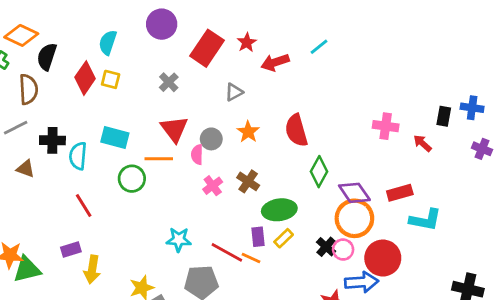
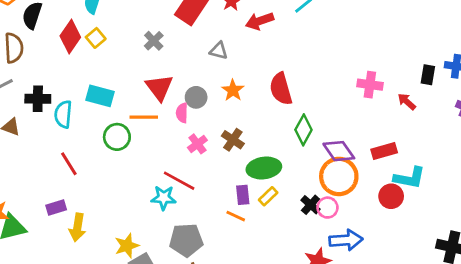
yellow square: (111, 79) -> (96, 38), turned 36
gray triangle: (234, 92) -> (219, 51), turned 42
red line: (227, 252) -> (179, 181), moved
red circle: (383, 258) -> (391, 196), moved, size x0.7

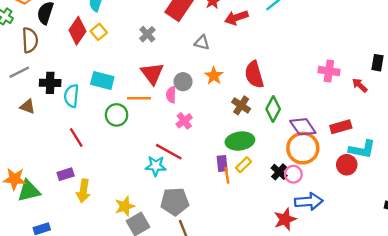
brown cross: (233, 140) -> (241, 105), moved
orange line: (236, 216) -> (227, 175), moved, turned 56

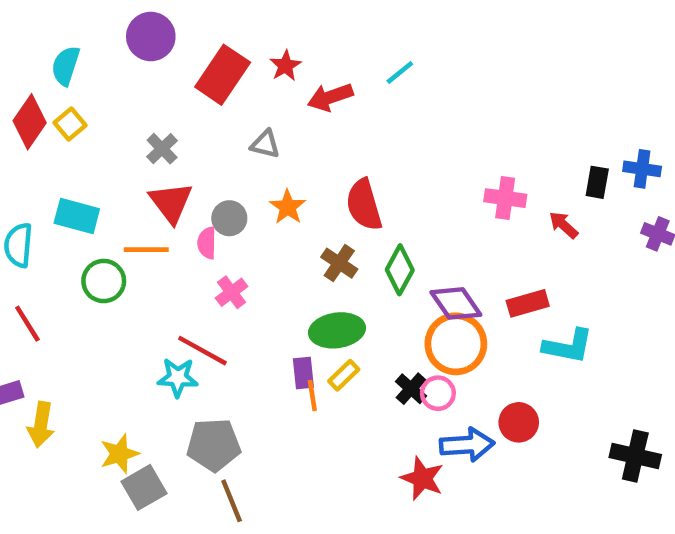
gray cross: (147, 34) -> (162, 149), moved
red circle: (347, 165) -> (519, 422), moved
red star: (285, 219) -> (422, 478), turned -30

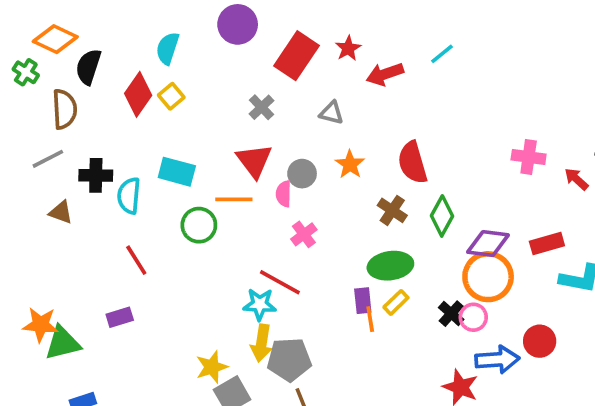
gray cross: (162, 149) -> (262, 107), moved
purple diamond: (456, 303) -> (488, 244), turned -48
yellow arrow: (41, 425) -> (262, 343), moved

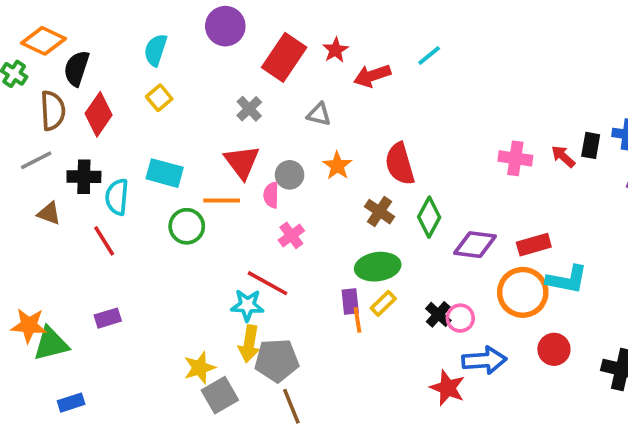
red diamond: (138, 94) -> (99, 114), moved
red arrow: (576, 179) -> (563, 156), moved
red line: (136, 260) -> (104, 241), moved
orange circle: (488, 277) -> (523, 292), moved
red circle: (540, 341) -> (554, 349), moved

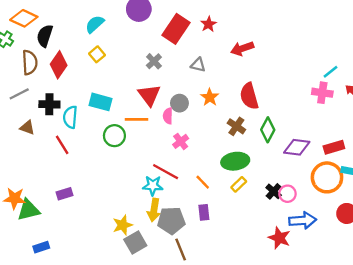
cyan semicircle: (156, 50) -> (95, 24), turned 30
cyan line: (429, 56) -> (330, 72), moved
red arrow: (372, 76) -> (242, 49), moved
purple rectangle: (350, 302) -> (204, 212), moved
orange line: (357, 320) -> (203, 182), moved, turned -35

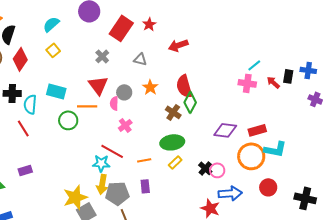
green diamond: (268, 130) -> (190, 102), moved
orange line: (203, 182) -> (144, 160), turned -56
yellow star: (123, 225) -> (75, 197), size x1.4

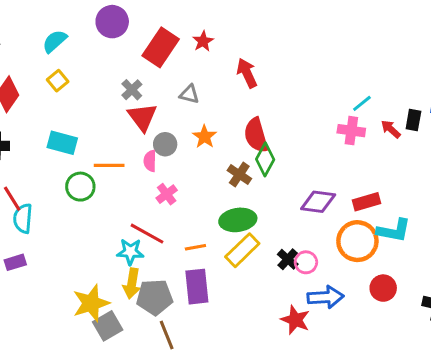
red arrow: (178, 45) -> (247, 73), turned 84
red triangle: (98, 85) -> (142, 117), moved
cyan semicircle: (30, 104) -> (23, 218), moved
yellow rectangle: (175, 162) -> (242, 250), size x1.6
purple rectangle: (145, 186) -> (197, 287), size x1.6

